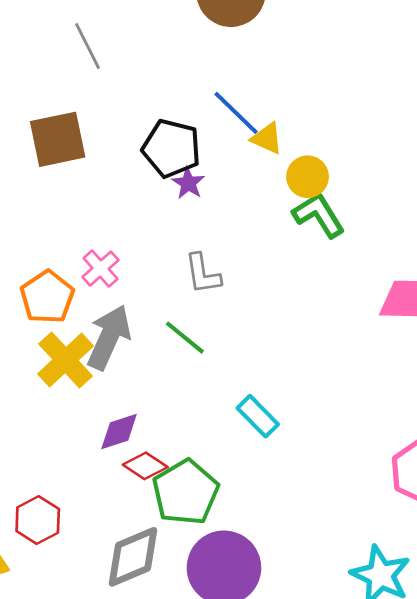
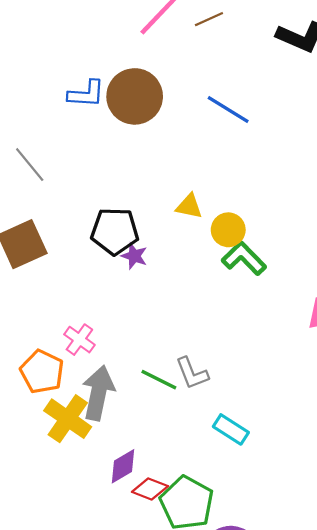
blue line: (236, 113) -> (228, 110), moved
gray L-shape: (203, 274) -> (192, 373), moved

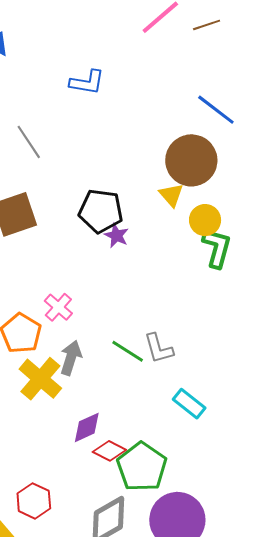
brown circle: (135, 96) -> (191, 160), moved
yellow triangle: (189, 206) -> (171, 195), turned 32
green L-shape: (244, 258) -> (217, 248), turned 54
gray arrow: (98, 393) -> (71, 358), size x0.7

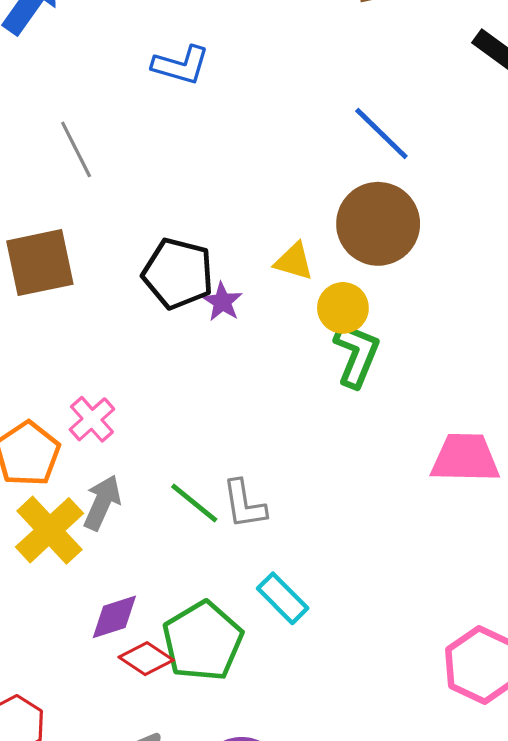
brown circle: (191, 160) -> (378, 224), moved
yellow triangle: (171, 195) -> (294, 261), turned -40
purple star: (116, 236) -> (222, 302), moved
green pentagon: (142, 467) -> (203, 641), moved

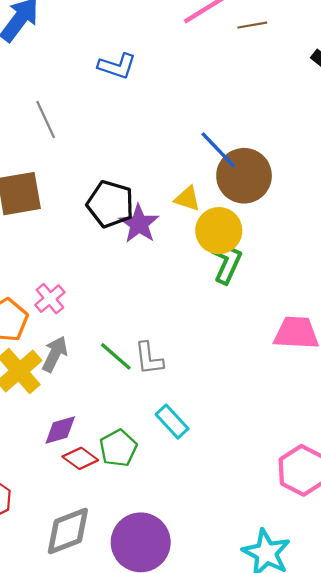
blue line: (381, 134) -> (218, 150), moved
purple star: (222, 302) -> (139, 224), size x1.5
yellow circle: (343, 308) -> (219, 231), size x1.4
green pentagon: (203, 641) -> (118, 448), size x0.7

